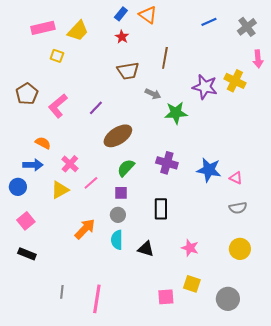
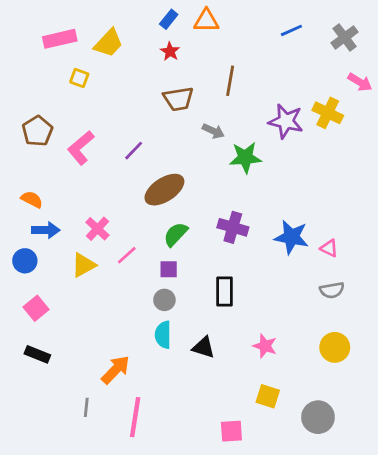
orange triangle: (148, 15) -> (206, 21), turned -36
pink arrow: (258, 59) -> (360, 82), turned -54
orange semicircle: (43, 143) -> (32, 199), moved
orange arrow: (85, 229) -> (116, 370), moved
pink square: (166, 297) -> (231, 431), moved

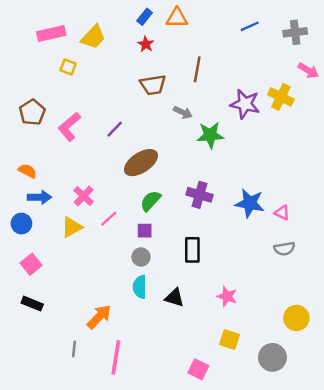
gray cross: (345, 37) -> (295, 32), turned 30
yellow circle: (335, 347) -> (296, 318), moved
pink square: (231, 431) -> (198, 369), turned 30

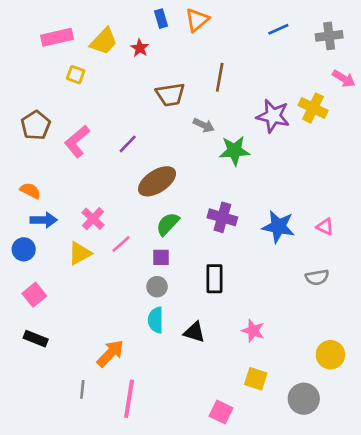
blue rectangle: (145, 17) -> (161, 19), turned -56
orange triangle: (177, 18) -> (197, 20), turned -40
red star: (146, 44) -> (140, 48), moved
pink triangle: (282, 213) -> (325, 227), moved

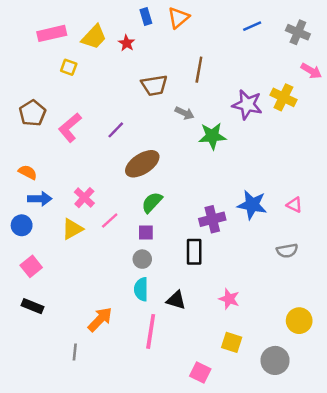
gray cross: (329, 36) -> (298, 32), turned 30
purple cross: (222, 217) -> (212, 219), moved, turned -30
pink line: (129, 399) -> (151, 331), moved

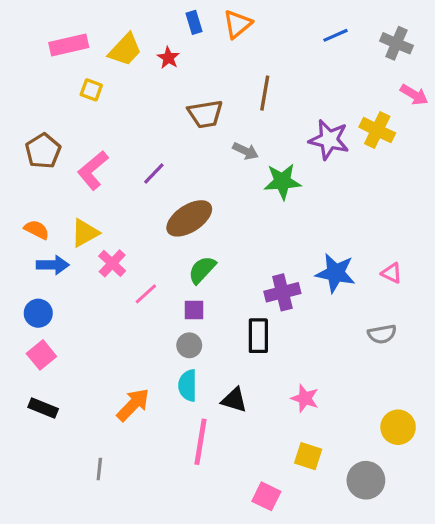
blue circle: (22, 225) -> (38, 313), moved
yellow triangle: (72, 229) -> (85, 233), moved
orange arrow: (100, 319) -> (133, 405), moved

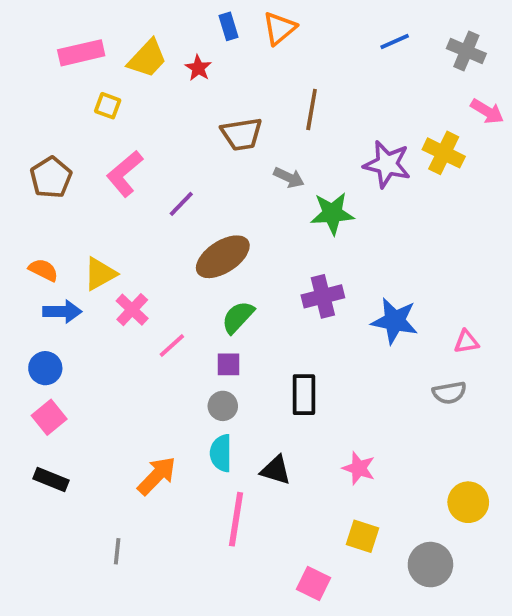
pink L-shape: (93, 170) -> (125, 174), moved
pink triangle: (392, 273) -> (466, 342), moved, turned -35
purple cross: (282, 292) -> (323, 296), moved

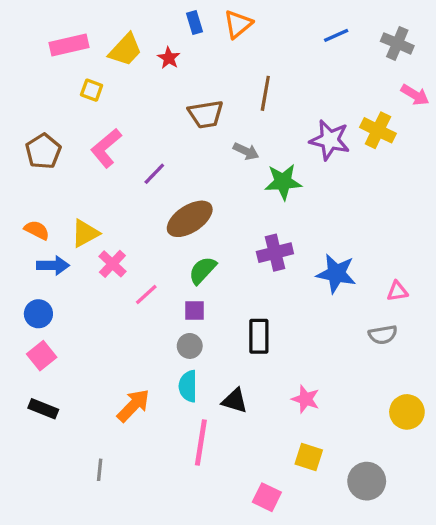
yellow circle: (468, 502) -> (407, 412), moved

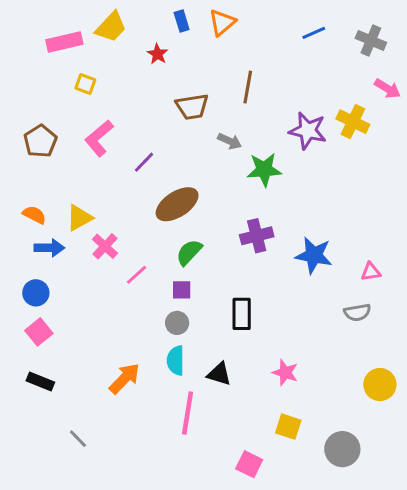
yellow trapezoid: (125, 50) -> (111, 27), moved
gray line: (100, 470) -> (78, 439), moved, turned -50

